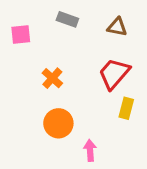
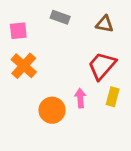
orange cross: (52, 78) -> (24, 66), moved, size x1.4
pink arrow: (90, 150) -> (80, 98), moved

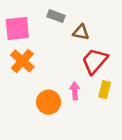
brown triangle: (105, 24) -> (81, 32), moved
pink square: (18, 31) -> (17, 29), size x1.5

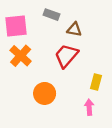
red trapezoid: (95, 61) -> (66, 56), moved
pink arrow: (75, 91) -> (89, 107), moved

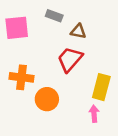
orange cross: (21, 56) -> (22, 77), moved, turned -35
yellow rectangle: (96, 82) -> (101, 87), size x1.5

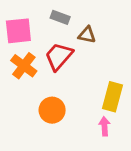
red trapezoid: (70, 59) -> (59, 56), moved
orange cross: (22, 77) -> (24, 66), moved, turned 30

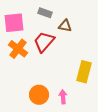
orange circle: (52, 110) -> (39, 95), moved
pink arrow: (104, 126) -> (63, 97), moved

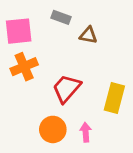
red trapezoid: (44, 42) -> (66, 88), moved
orange cross: (18, 49) -> (24, 67), turned 30

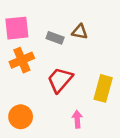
gray rectangle: (61, 17) -> (55, 38), moved
orange circle: (53, 129) -> (21, 117), moved

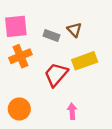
brown triangle: (80, 32) -> (74, 30), turned 35
yellow rectangle: (103, 88) -> (85, 61), moved, turned 55

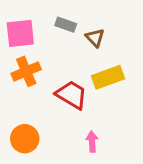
gray rectangle: (51, 36) -> (66, 25), moved
red trapezoid: (56, 75) -> (72, 95), turned 80

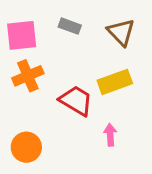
brown triangle: (95, 38) -> (121, 32), moved, size x1.4
pink arrow: (92, 142) -> (110, 135), moved

